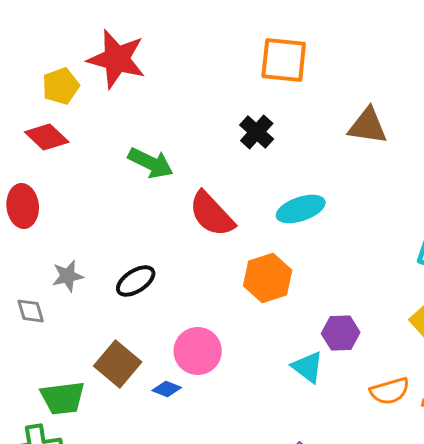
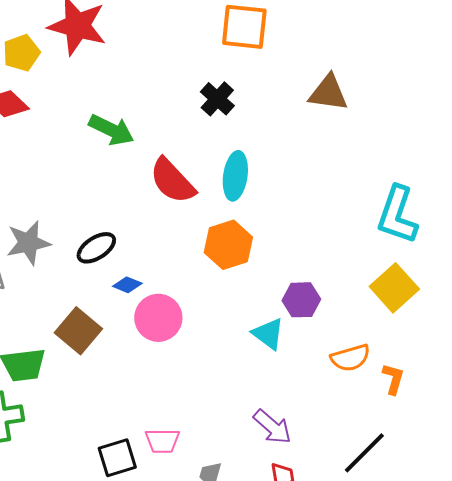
cyan ellipse: (301, 209) -> (235, 176), moved, turned -63
gray star: (68, 276) -> (28, 243), size x1.4
blue diamond: (167, 389) -> (127, 285), moved

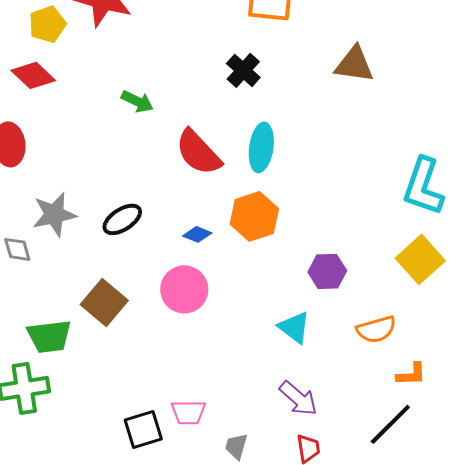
green arrow: (111, 130) -> (137, 101), size x0.7
blue diamond: (127, 285) -> (197, 234), moved
cyan triangle: (268, 334) -> (294, 327), moved
orange L-shape: (393, 379) -> (411, 374), moved, turned 72

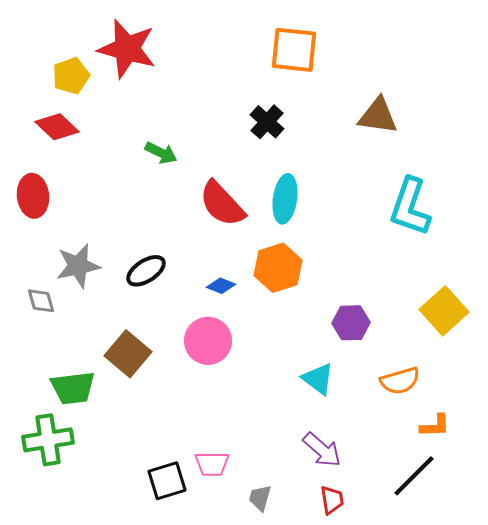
cyan L-shape: (423, 186) -> (410, 207), moved

